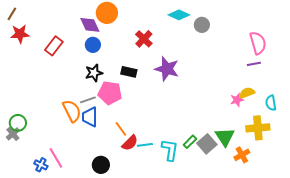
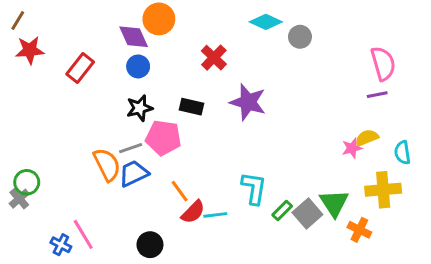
blue trapezoid: (90, 117) -> (134, 173), turned 65
cyan L-shape: (170, 150) -> (254, 188), moved
orange cross: (242, 155) -> (359, 230), turned -35

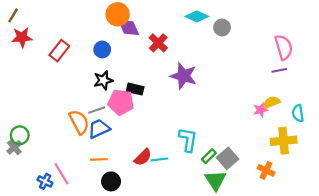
purple diamond: (134, 37) -> (129, 27), moved
black rectangle: (192, 107) -> (135, 89), moved
orange line: (180, 191) -> (99, 159), moved, turned -56
green triangle: (334, 203) -> (215, 180), moved

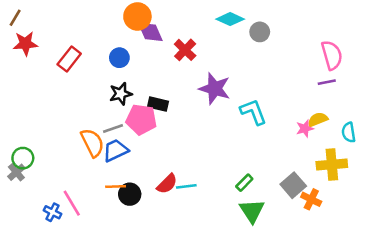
cyan L-shape: (188, 140) -> (253, 112), moved, turned -30
gray square: (228, 158) -> (293, 185), moved
black circle: (111, 181) -> (130, 194), moved

